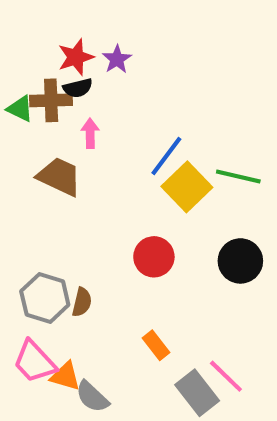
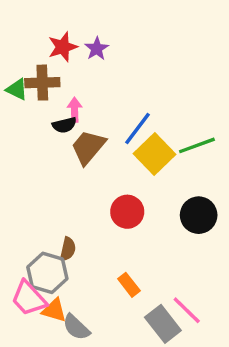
black semicircle: (78, 88) -> (64, 125), moved
brown trapezoid: (59, 177) -> (88, 147), moved, turned -75
green line: (238, 177) -> (197, 145), turned -33
gray hexagon: (45, 298) -> (47, 273), moved

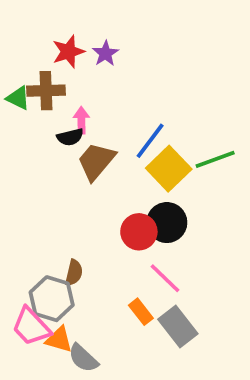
black circle: (199, 215) -> (167, 223), moved
pink line: (187, 310) -> (165, 278), moved
gray rectangle: (163, 324) -> (178, 327), moved

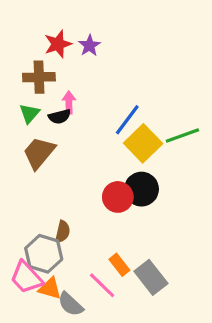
green triangle: (18, 98) -> (30, 113), moved, turned 45
brown trapezoid: (96, 161) -> (39, 153), moved
pink line: (165, 278) -> (102, 285), moved

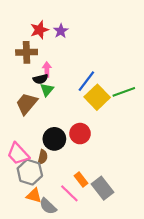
green triangle: (30, 113) -> (47, 90), moved
black circle: (141, 189) -> (54, 139), moved
pink trapezoid: (26, 277) -> (18, 154), moved

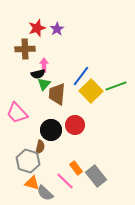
brown trapezoid: (27, 104) -> (57, 94), moved, turned -35
pink trapezoid: (18, 154) -> (17, 113), moved

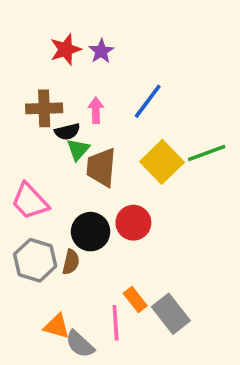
brown cross: (25, 49) -> (44, 108), moved
pink arrow: (44, 65) -> (96, 110), moved
blue line: (81, 76) -> (148, 101), moved
gray hexagon: (28, 161) -> (35, 260), moved
pink line: (65, 181) -> (116, 323), turned 42

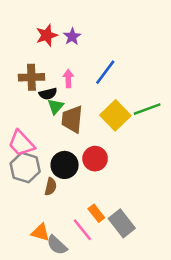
gray hexagon: (35, 260) -> (25, 168), moved
pink line: (116, 323) -> (82, 230), turned -35

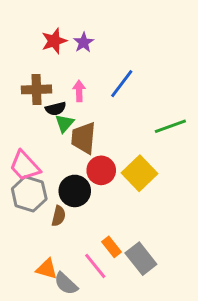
yellow square: (115, 115) -> (139, 173), moved
red circle: (95, 159) -> (101, 170), moved

